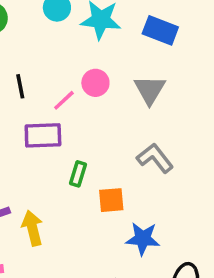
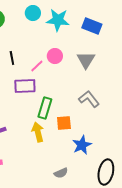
green rectangle: (78, 174) -> (45, 108), size x1.5
yellow arrow: (32, 228) -> (38, 132), moved
blue star: (143, 239) -> (82, 145), turned -30

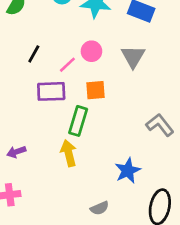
black line: (12, 58) -> (34, 54), turned 40
gray L-shape: (89, 99) -> (160, 125), moved
orange square: (64, 123) -> (95, 90), moved

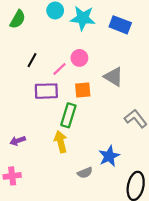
gray triangle: (133, 57) -> (114, 77), moved, turned -30
gray semicircle: (100, 208) -> (85, 173), moved

